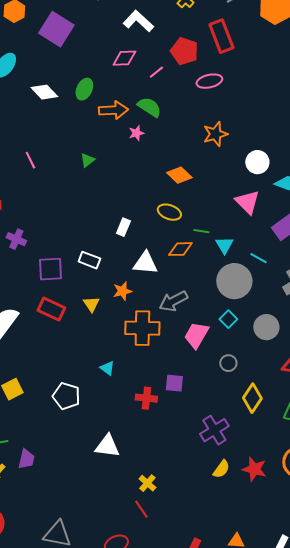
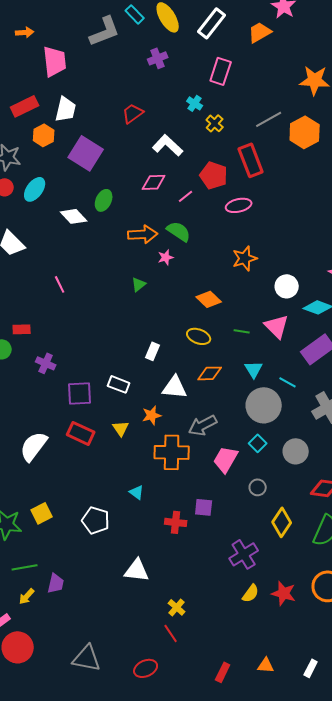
green ellipse: (84, 89) -> (104, 200), moved
green triangle: (87, 160) -> (139, 284), moved
green line: (201, 231) -> (242, 331), moved

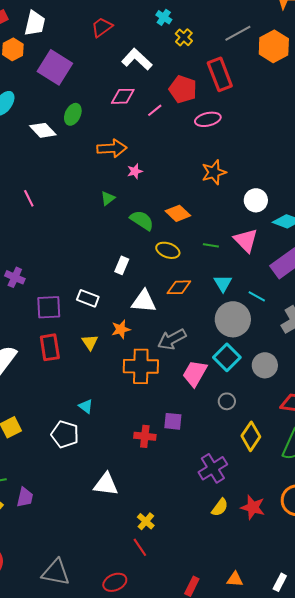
green semicircle: (179, 231) -> (142, 220), moved
red rectangle: (81, 433) -> (50, 347), turned 56
cyan square: (258, 443) -> (227, 357), size x1.5
cyan triangle: (137, 492) -> (86, 406), moved

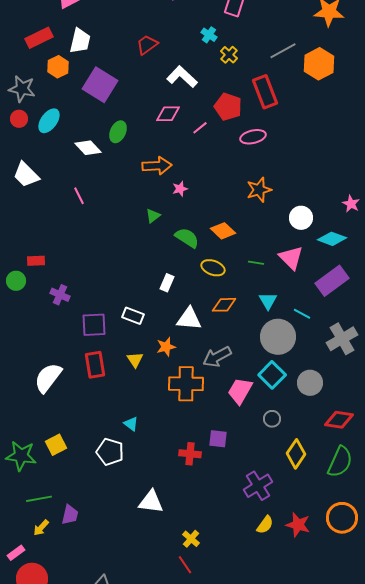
pink line: (29, 198) -> (79, 196), moved

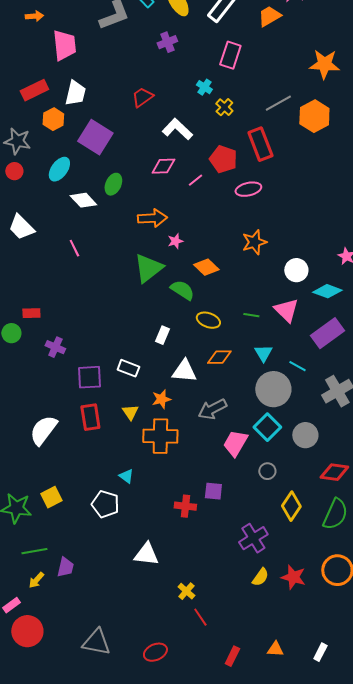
cyan ellipse: (49, 121) -> (59, 169), moved
green triangle: (153, 216) -> (148, 268), size x2.0
orange diamond: (223, 231) -> (206, 267), moved
orange cross: (186, 384) -> (160, 436), moved
red line: (185, 565) -> (200, 617), moved

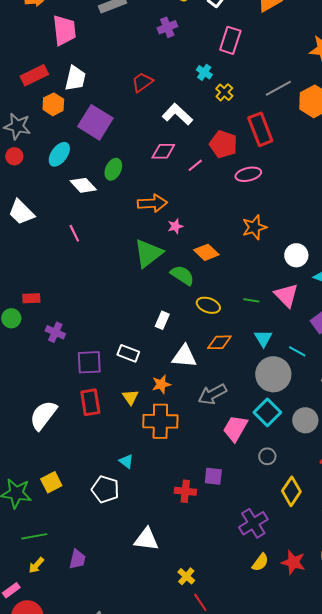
purple trapezoid: (65, 567) -> (77, 559), moved

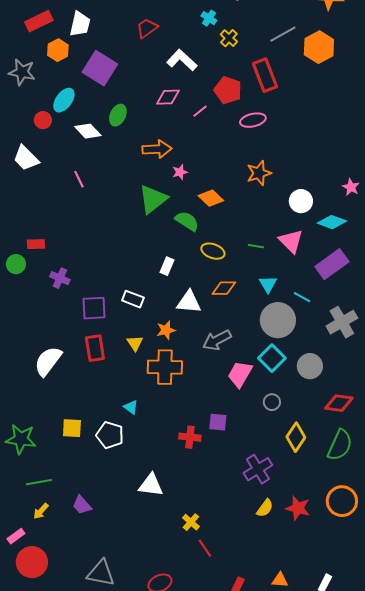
red circle: (14, 156) -> (43, 120), moved
yellow square: (51, 482) -> (72, 428), moved, turned 30
purple trapezoid: (77, 559) -> (82, 505), turned 125

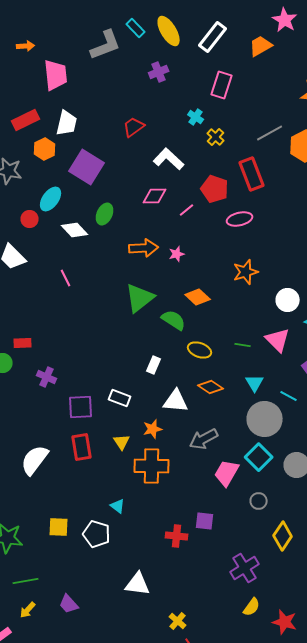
pink star: (180, 172) -> (177, 254), moved
orange diamond: (224, 288) -> (211, 387), turned 35
red star: (298, 508) -> (285, 622), moved

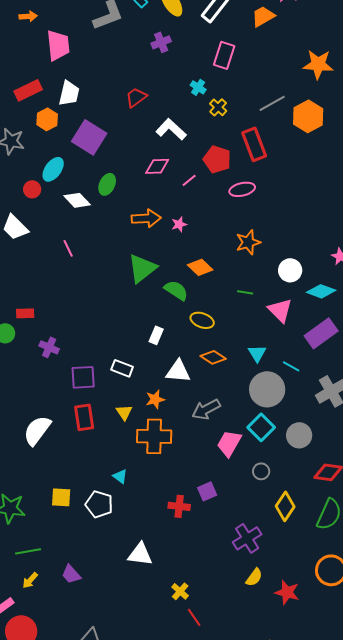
green line: (243, 345) -> (245, 292), moved
purple square: (205, 521) -> (207, 491), turned -30

